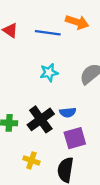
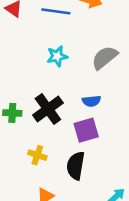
blue semicircle: (68, 112) -> (91, 101), moved

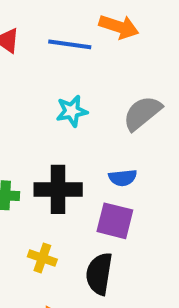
black cross: (48, 109) -> (58, 189), turned 36
purple square: (86, 130) -> (115, 221), turned 30

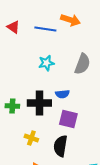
gray semicircle: (142, 113) -> (82, 64), turned 150
blue semicircle: (123, 178) -> (62, 94), moved

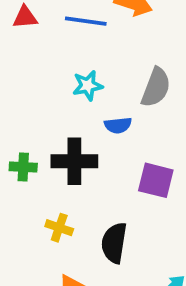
red triangle: (13, 27) -> (25, 17), turned -40
blue semicircle: (62, 94) -> (118, 125), moved
purple square: (68, 119) -> (156, 180), moved

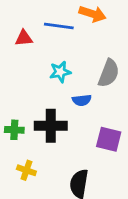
red triangle: (25, 17) -> (24, 38), moved
yellow cross: (59, 228) -> (26, 170), moved

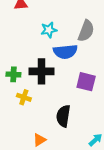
blue semicircle: (82, 100) -> (65, 52), size x1.6
yellow cross: (26, 170) -> (24, 97), moved

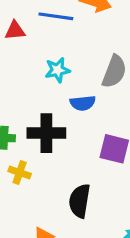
blue semicircle: (65, 52) -> (83, 103), size x0.7

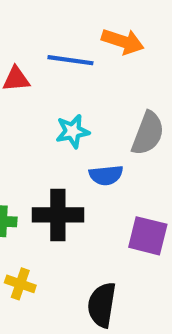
yellow cross: (20, 172) -> (20, 284), moved

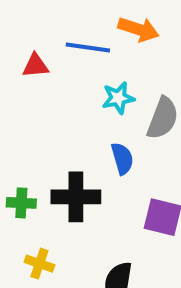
cyan star: (73, 131) -> (118, 98), moved
blue semicircle: (106, 175) -> (122, 159), turned -100

